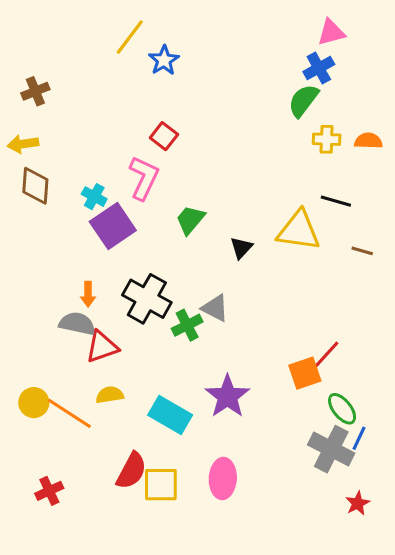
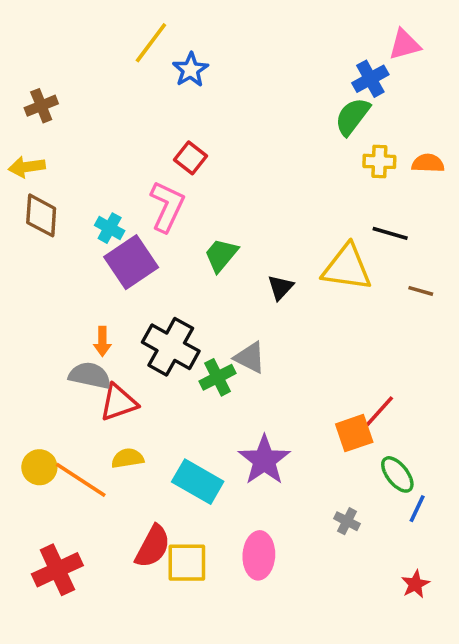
pink triangle: (331, 32) -> (405, 45), moved
gray cross: (331, 449) -> (347, 521), moved, size x0.5
red cross: (49, 491) -> (57, 570), size x1.5

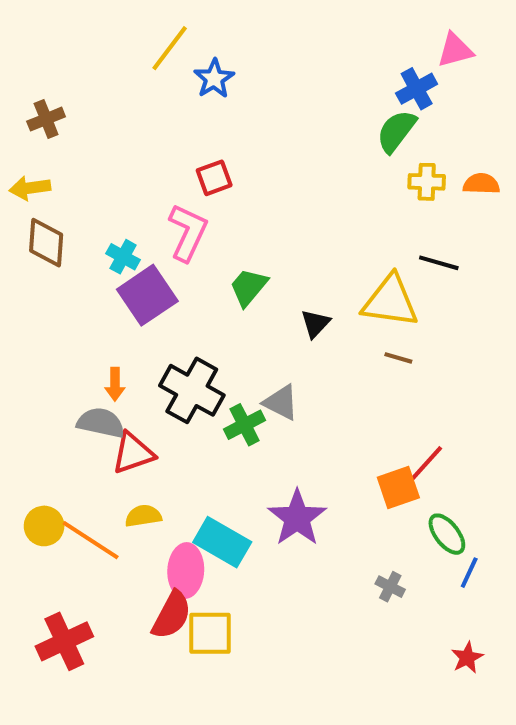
red square: (191, 158) -> (214, 178), turned 32
brown line: (421, 291) -> (398, 358), moved
pink ellipse: (259, 555) -> (186, 571), moved

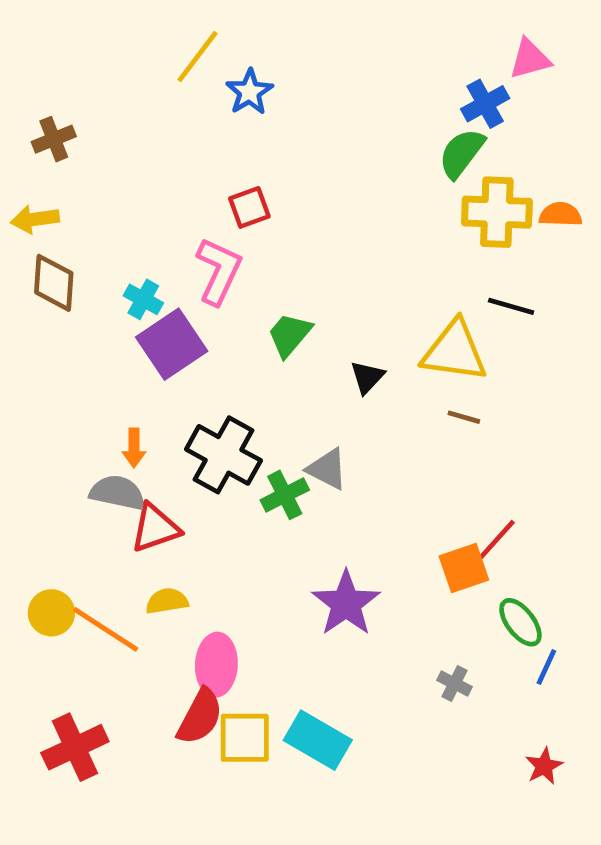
yellow cross: (427, 182) -> (497, 212), size x1.6
cyan rectangle: (222, 542) -> (318, 740), moved

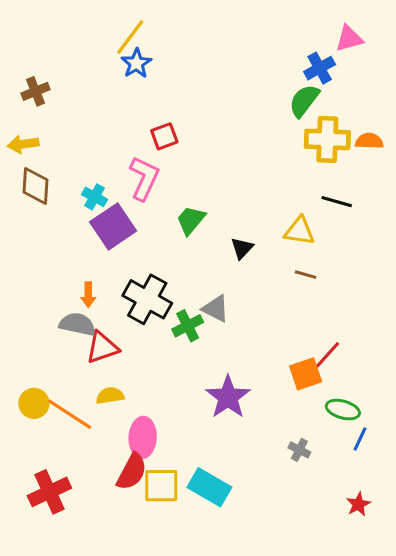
blue star: (249, 92) -> (136, 63), moved
yellow triangle: (454, 351) -> (299, 231), size x0.7
green ellipse: (520, 622) -> (343, 410), turned -36

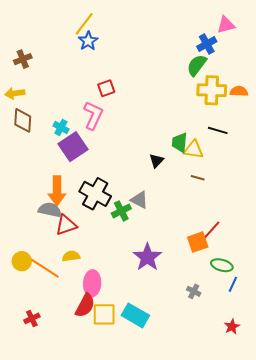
green trapezoid: (191, 220) -> (180, 143), moved, turned -35
orange arrow: (88, 295) -> (57, 191), size x1.8
red cross: (49, 492) -> (32, 318), size x0.6

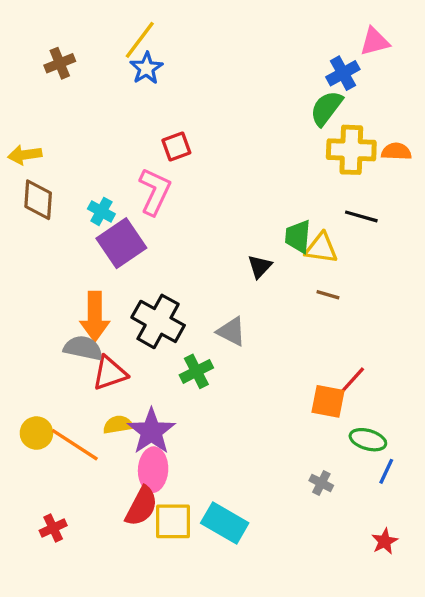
brown cross: (23, 59) -> (60, 63), moved
green cross: (121, 211) -> (196, 371), moved
orange square: (198, 242) -> (328, 401), turned 30
purple star: (147, 257) -> (151, 431), moved

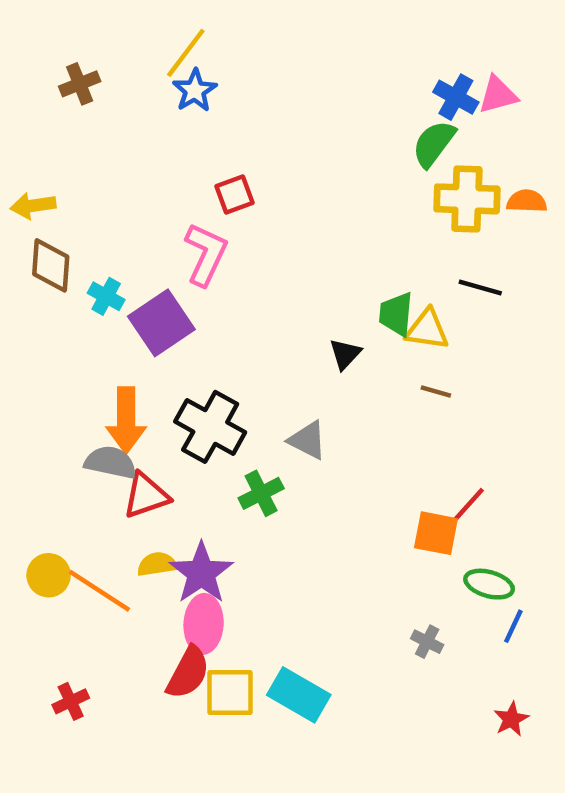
pink triangle: (375, 42) -> (498, 95), moved
blue cross: (343, 73) -> (456, 97), turned -32
cyan cross: (101, 211) -> (106, 296), moved

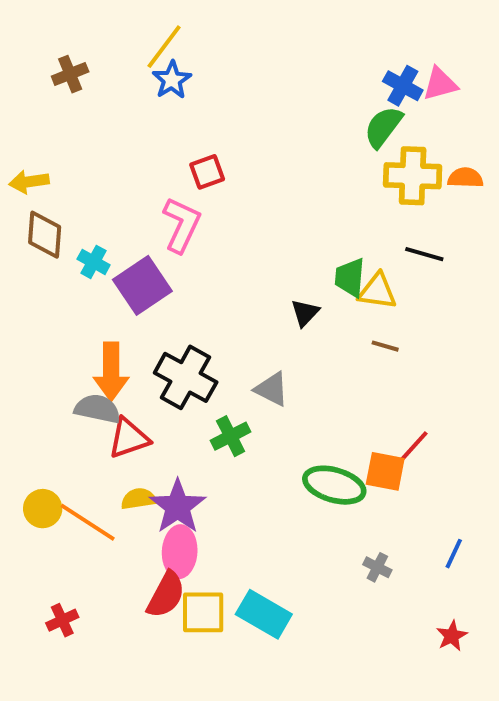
green ellipse: (489, 584) -> (334, 485), moved, size x1.4

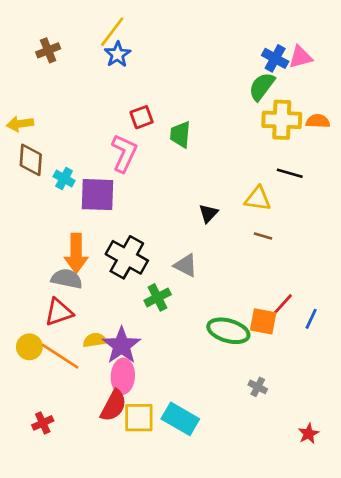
green trapezoid: (350, 278) -> (180, 135), moved
purple square: (142, 285) -> (97, 195), turned 36
red triangle: (129, 438) -> (59, 312), moved
blue line: (454, 554) -> (311, 319), moved

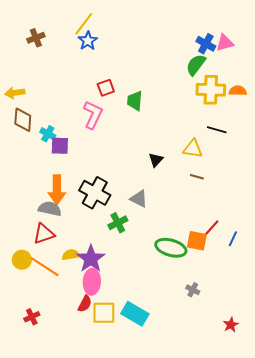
purple square: (97, 195) -> (60, 146), moved, size x0.7
red semicircle: (114, 406) -> (85, 304), size x0.7

